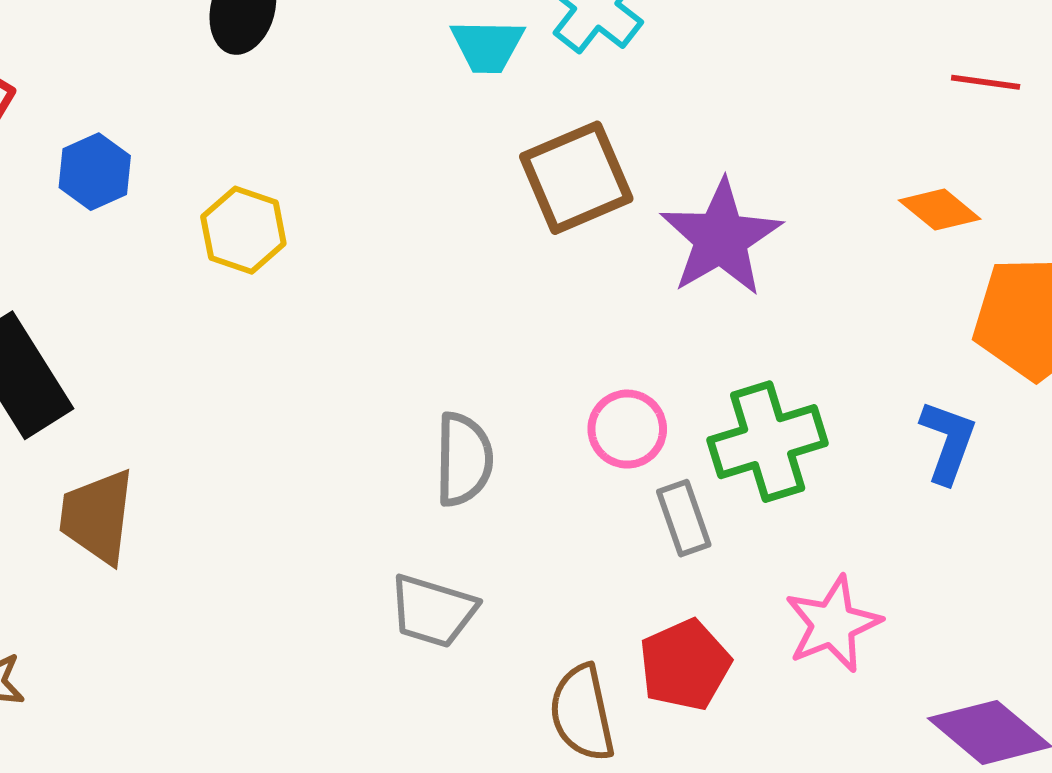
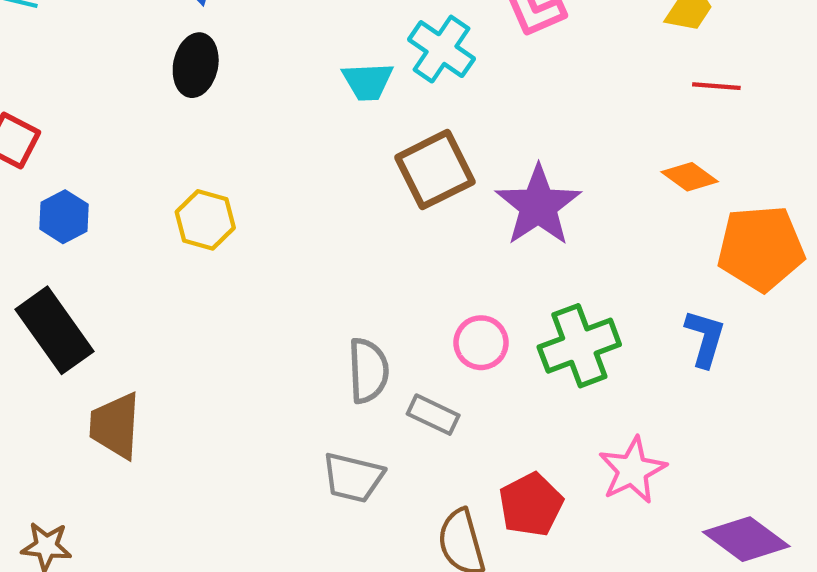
blue hexagon: (95, 172) -> (64, 217), moved
gray rectangle: (684, 518) -> (433, 415), moved, turned -42

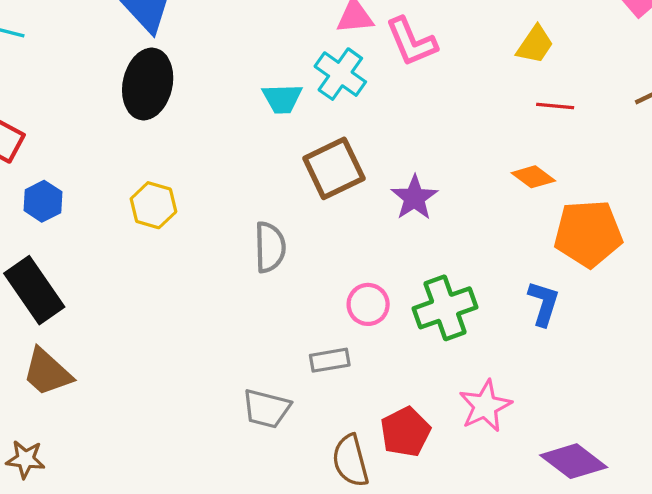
black ellipse: (196, 65) -> (148, 84), size x1.4
purple star: (538, 206) -> (414, 198), size x0.7
gray semicircle: (368, 371) -> (270, 247), moved
gray rectangle: (433, 415) -> (330, 360), turned -36
brown trapezoid: (115, 426) -> (47, 372), moved, turned -52

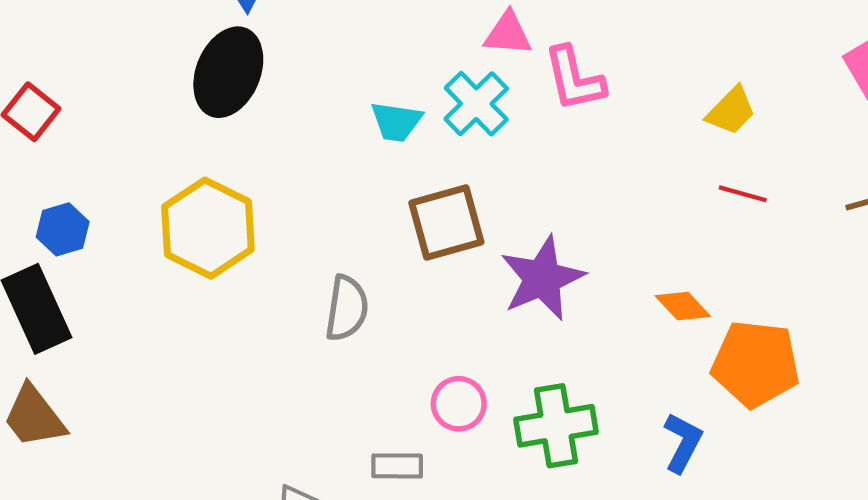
orange diamond: (533, 177) -> (683, 306), moved
purple star: (414, 198) -> (542, 278), size x1.4
blue hexagon: (43, 201) -> (63, 229), moved
yellow hexagon: (153, 205) -> (208, 228), size x1.6

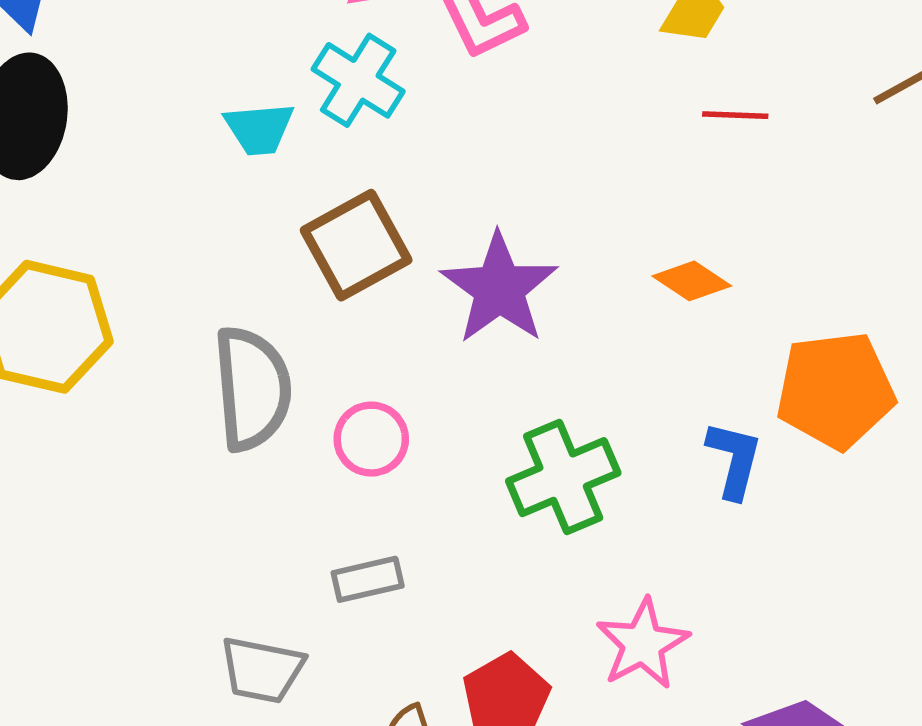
gray semicircle: (347, 308) -> (252, 388), size x1.4
orange pentagon: (756, 364) -> (835, 390), moved
pink circle: (459, 404) -> (371, 439), moved

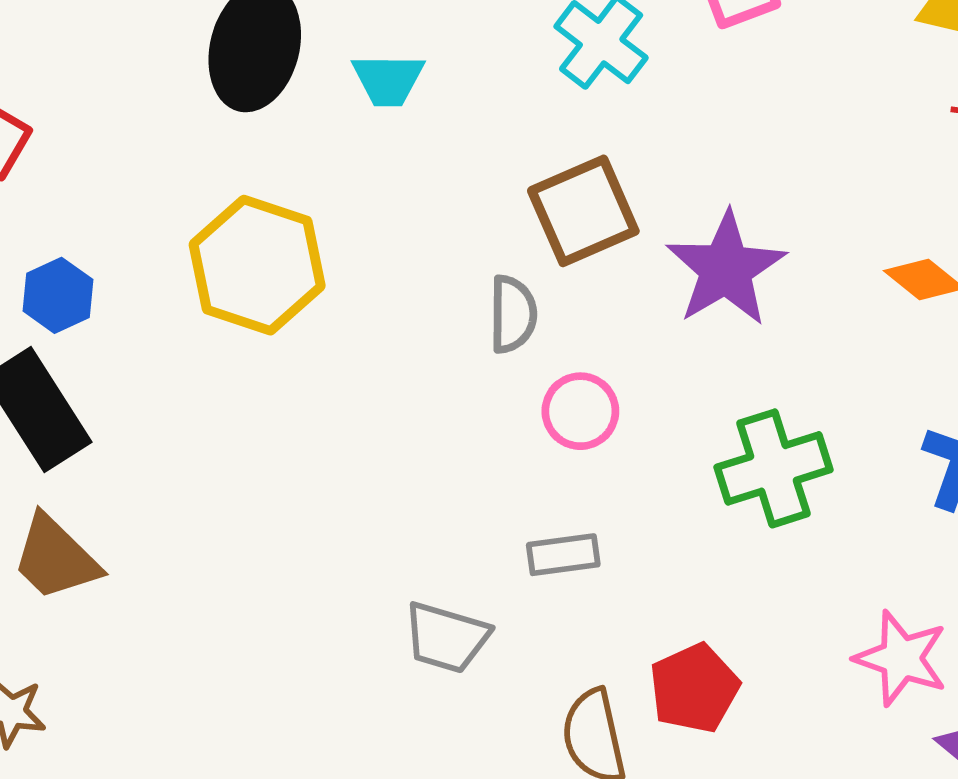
cyan trapezoid: (259, 129) -> (388, 80), moved
gray semicircle: (252, 388) -> (513, 314), moved, size x0.6
pink star: (643, 644) -> (901, 658), moved, turned -30

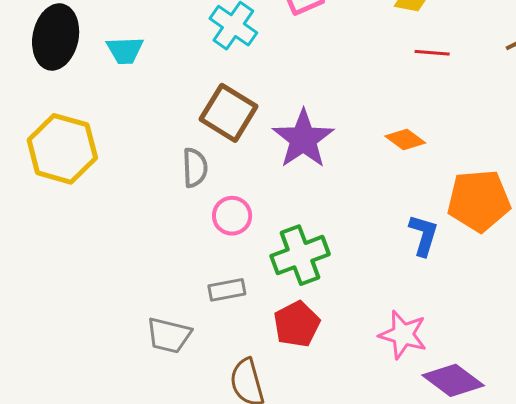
brown square: (583, 211) -> (229, 113), turned -32
green cross: (773, 468) -> (300, 255), moved
red pentagon: (694, 688) -> (297, 324), moved

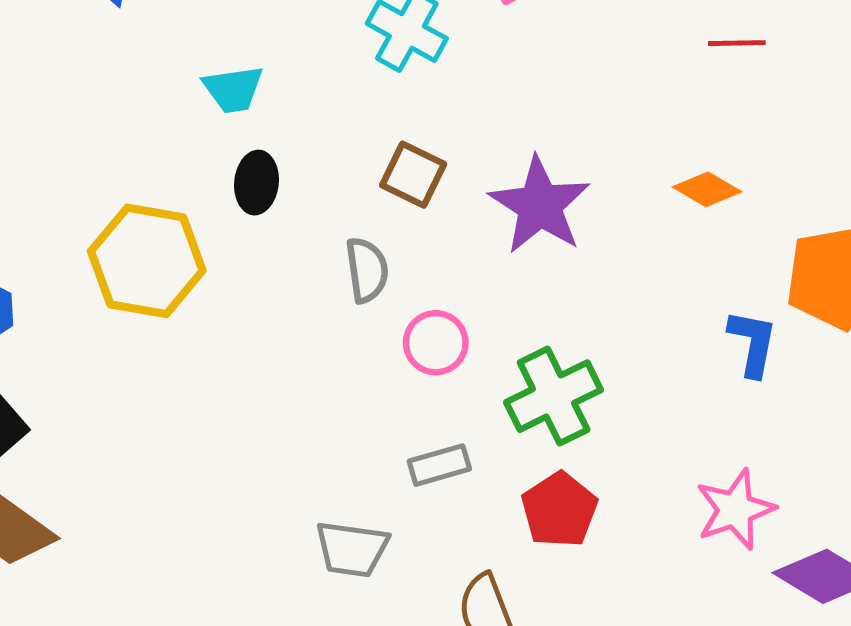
black ellipse: (56, 37) -> (256, 183), moved, size x0.6
brown square: (229, 113) -> (413, 175), size x0.7
pink star: (403, 335) -> (735, 509), turned -30

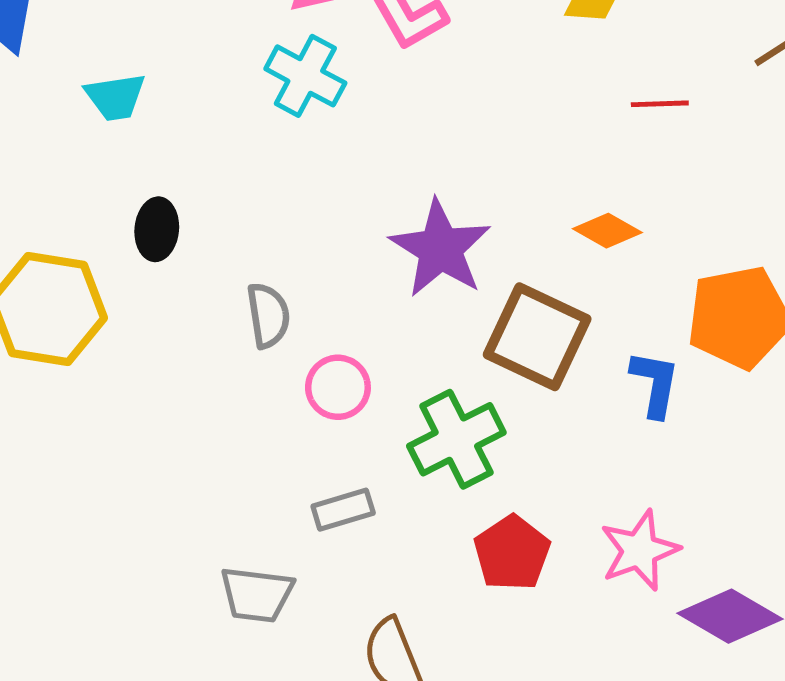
red line: (737, 43) -> (660, 104), moved
cyan trapezoid: (233, 89) -> (115, 97), moved
brown square: (413, 175) -> (537, 337), moved, size x1.6
red pentagon: (559, 510) -> (512, 553), moved

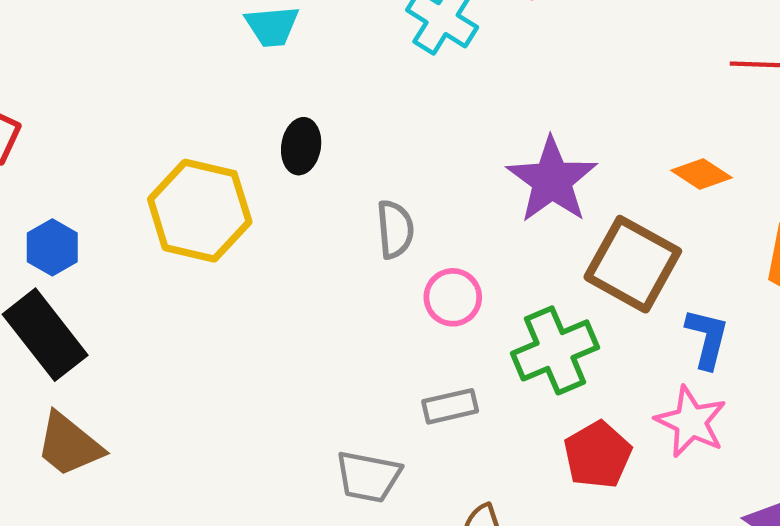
blue L-shape: (655, 384) -> (707, 338), moved
pink star: (640, 550) -> (691, 422), moved, turned -30

